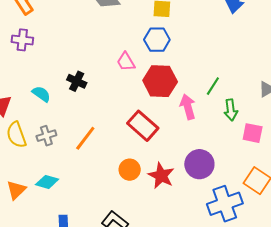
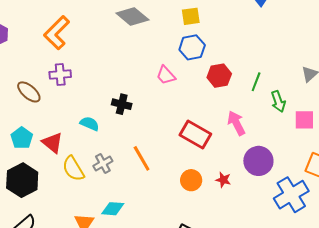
red hexagon: (160, 81) -> (219, 76), moved, size x0.7
pink arrow: (188, 107) -> (236, 123), moved
orange line: (85, 138) -> (142, 158), turned -56
red star: (161, 176) -> (223, 180), size x0.6

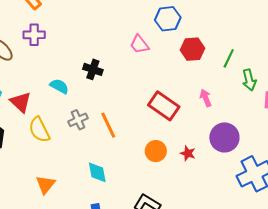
pink arrow: (236, 123) -> (206, 98), size x0.7
gray cross: (103, 163) -> (78, 120), moved
cyan diamond: (113, 209) -> (97, 172), moved, turned 70

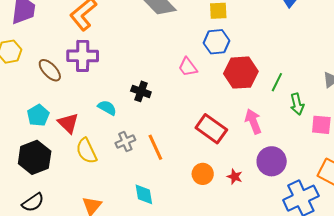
purple cross: (34, 35) -> (83, 56), size x1.4
red hexagon: (192, 49) -> (241, 73), size x1.4
pink arrow: (206, 98) -> (253, 121), size x1.4

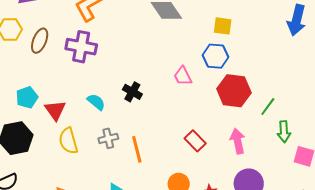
brown ellipse: (50, 70) -> (40, 41), moved, turned 55
red rectangle: (211, 129) -> (195, 141), size x0.7

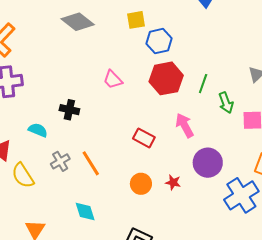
blue hexagon: (215, 56) -> (159, 41), moved

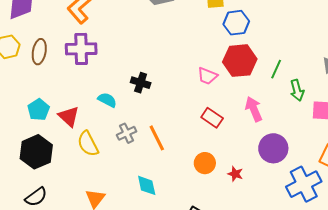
pink trapezoid: (113, 80) -> (207, 76), moved, turned -30
red star: (173, 182) -> (235, 174), moved

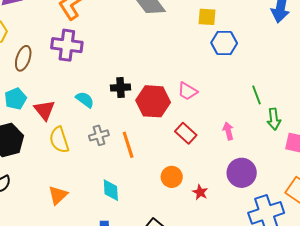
brown ellipse: (39, 52) -> (23, 58), moved
red hexagon: (240, 61) -> (153, 101), moved
green line: (276, 69) -> (257, 95), turned -54
black cross: (141, 83) -> (120, 88), turned -30
pink arrow: (254, 109) -> (228, 131), size x0.7

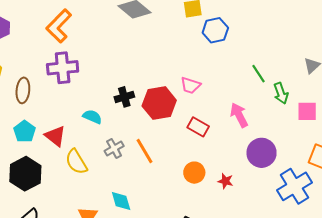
pink arrow: (228, 131) -> (239, 115), size x1.4
cyan diamond: (111, 190) -> (121, 201), moved

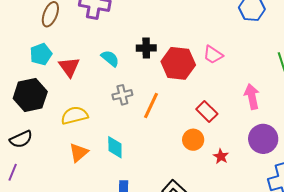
red rectangle: (198, 127) -> (207, 112), moved
orange line: (145, 151) -> (151, 106), turned 40
yellow semicircle: (76, 162) -> (75, 115), moved, turned 92

